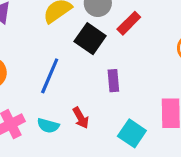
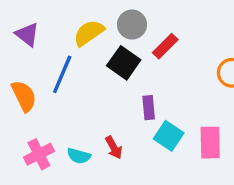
blue line: (50, 76) -> (62, 74), moved
cyan square: (132, 133) -> (169, 136), moved

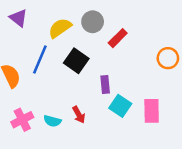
purple triangle: (27, 35) -> (18, 18), moved
black square: (124, 63) -> (76, 61), moved

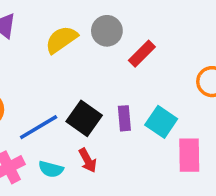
blue line: (40, 59) -> (39, 127), moved, turned 36
black square: (76, 61) -> (84, 118), moved
cyan square: (120, 106) -> (161, 122), moved

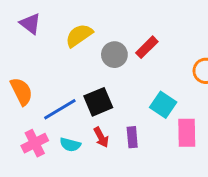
gray circle: (107, 31) -> (114, 55), moved
black square: (84, 118) -> (98, 102), turned 32
purple rectangle: (124, 118) -> (132, 137), moved

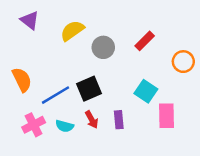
red rectangle: (147, 47) -> (145, 41), moved

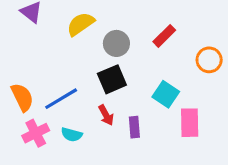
orange semicircle: (22, 80) -> (22, 97), moved
black square: (89, 89) -> (112, 79), moved
red arrow: (92, 120) -> (106, 115), moved

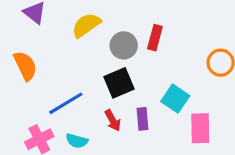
red rectangle: (164, 36) -> (155, 38), moved, turned -30
orange semicircle: (22, 97) -> (25, 66), moved
purple rectangle: (134, 127) -> (142, 119), moved

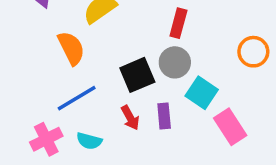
gray circle: (124, 45) -> (175, 62), moved
orange semicircle: (25, 66) -> (71, 48), moved
pink rectangle: (200, 128) -> (230, 127), turned -32

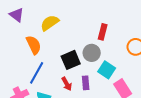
red rectangle: (178, 23) -> (103, 32), moved
blue line: (77, 98) -> (37, 73), turned -30

